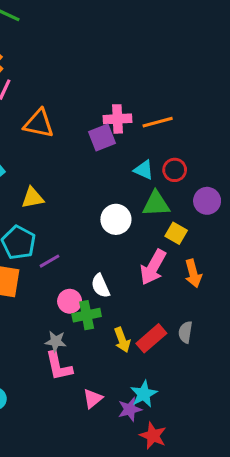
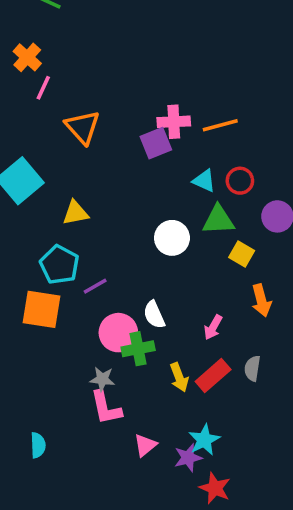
orange triangle: (39, 124) -> (83, 127), turned 36
pink arrow: (153, 267) -> (213, 327), moved, size x0.6
pink circle: (70, 301) -> (118, 333), size x1.4

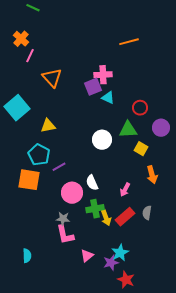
orange line: (220, 125) -> (129, 42), moved
cyan triangle: (204, 181) -> (108, 98), moved
green cross: (138, 349) -> (95, 209), moved

